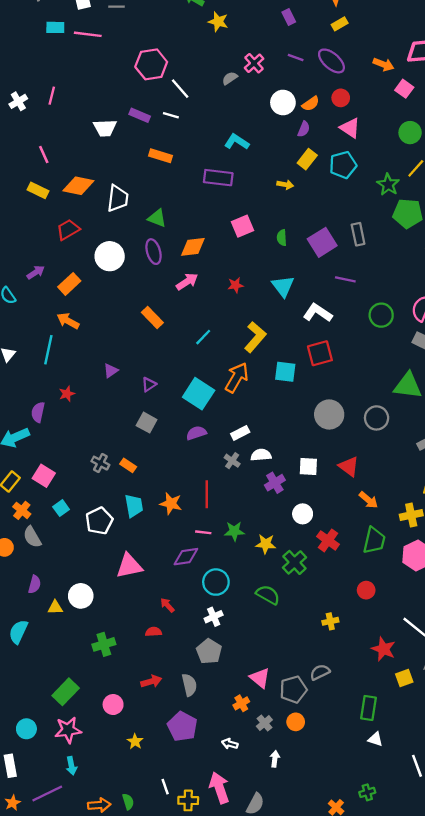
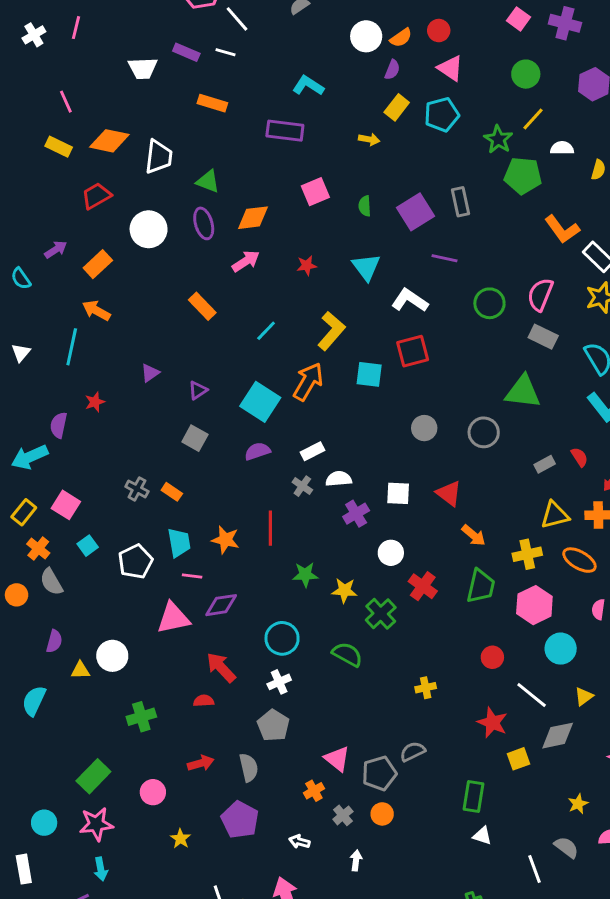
gray circle: (329, 414) -> (424, 428), size x0.7
pink line: (203, 532) -> (192, 576), moved
purple diamond: (186, 557) -> (221, 605), moved
red circle: (366, 590) -> (492, 657), moved
red arrow: (167, 605) -> (221, 667), size x1.6

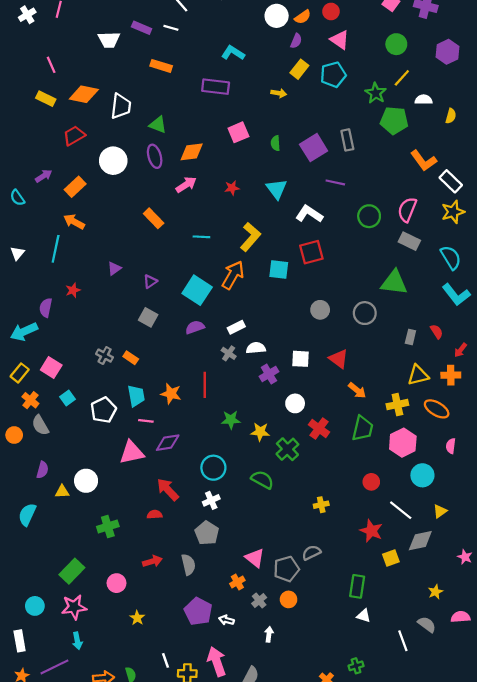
cyan line: (266, 331) -> (201, 237), turned 49
gray rectangle: (545, 464) -> (410, 337), turned -48
purple pentagon: (240, 820) -> (198, 611), moved

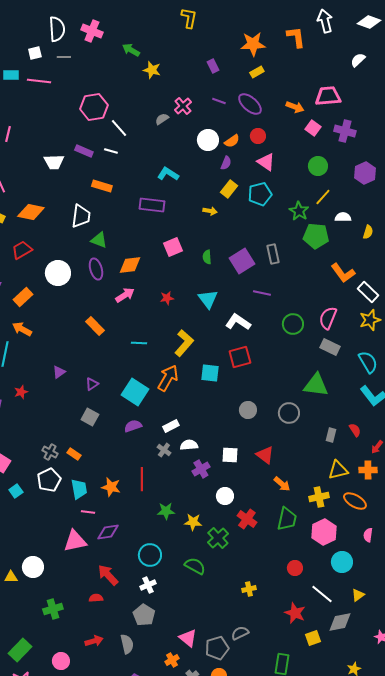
white trapezoid: (121, 106) -> (81, 216), moved
white pentagon: (103, 410) -> (49, 480), moved

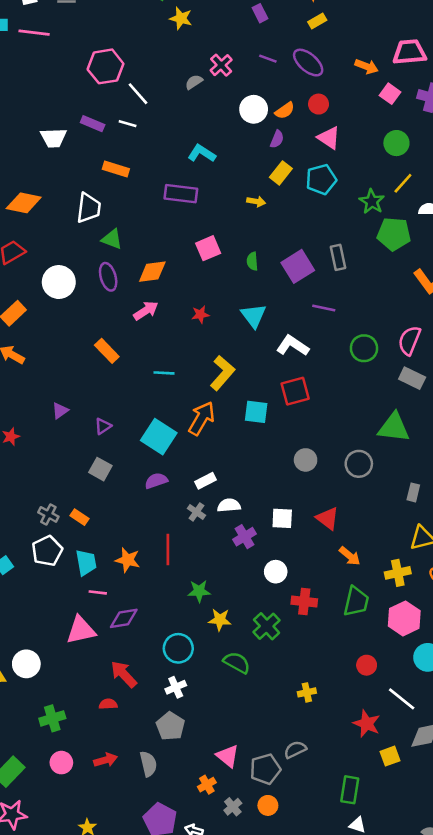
red cross: (247, 519) -> (304, 602), turned -30
yellow star: (193, 522) -> (220, 620), moved
pink circle: (61, 661) -> (61, 763), moved

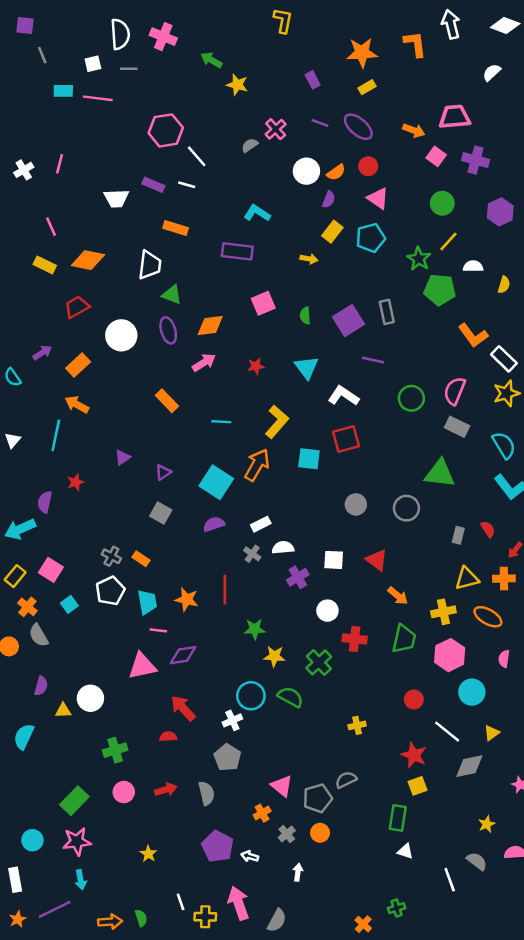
cyan circle: (178, 648) -> (251, 696), moved
yellow square: (390, 756) -> (418, 786), moved

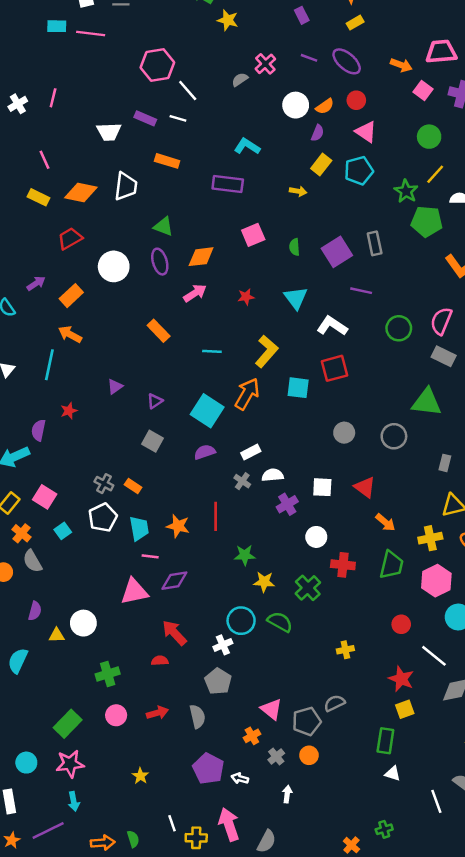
white trapezoid: (150, 265) -> (126, 186), moved

